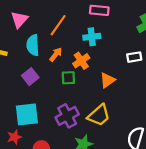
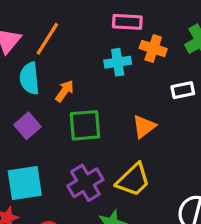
orange line: (58, 25) -> (47, 39), moved
orange cross: (81, 61) -> (153, 49), moved, turned -35
green square: (68, 78) -> (85, 125), size x1.5

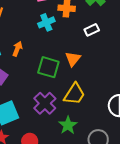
green square: (85, 125) -> (48, 67), moved, turned 35

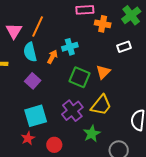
cyan cross: (46, 22) -> (70, 47), moved

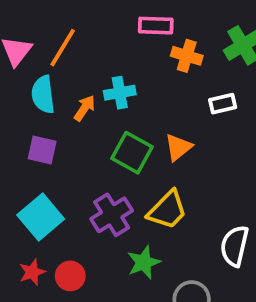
purple square: (33, 81) -> (42, 150), turned -35
cyan square: (36, 116) -> (41, 217), turned -30
red star: (28, 138) -> (32, 272), moved

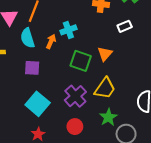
green star: (144, 262) -> (108, 117), moved
red circle: (70, 276) -> (75, 127), moved

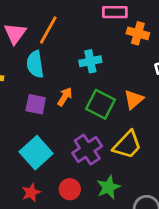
orange arrow: (51, 41) -> (65, 97), moved
green star: (108, 117) -> (108, 187), moved
red circle: (75, 127) -> (70, 189), moved

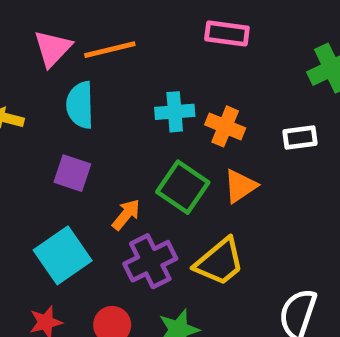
orange line: (48, 30) -> (110, 50), turned 40
orange cross: (138, 33) -> (225, 126), moved
orange arrow: (65, 97) -> (126, 215), moved

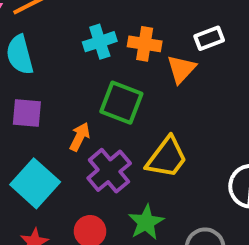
orange triangle: (240, 186) -> (181, 69), moved

